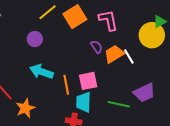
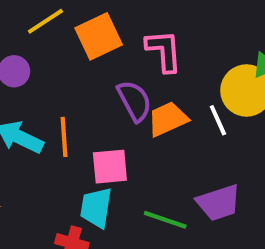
purple semicircle: (97, 47) -> (134, 101), size x1.5
white line: (129, 57) -> (218, 120), moved
orange line: (66, 85) -> (64, 137), moved

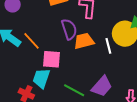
orange line: (64, 137) -> (32, 41), turned -48
purple trapezoid: (219, 203) -> (102, 86), turned -40

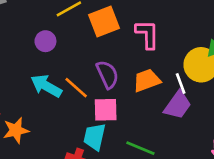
purple semicircle: (69, 29) -> (107, 74), moved
purple trapezoid: (102, 86) -> (178, 105), moved

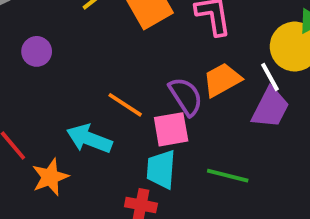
purple circle: (45, 41) -> (37, 51), moved
purple semicircle: (107, 74) -> (186, 96), moved
cyan arrow: (46, 86) -> (89, 139), moved

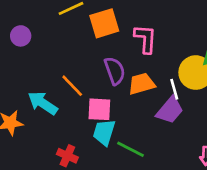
purple semicircle: (186, 96) -> (115, 71), moved
cyan trapezoid: (161, 169) -> (104, 132), moved

